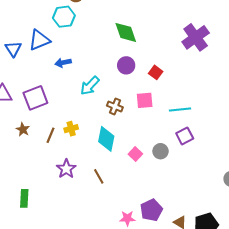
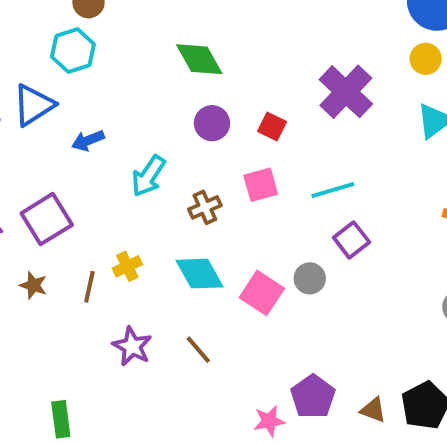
purple cross: (196, 37) -> (346, 92), moved
brown cross: (115, 106) -> (205, 207), turned -35
cyan diamond: (106, 139) -> (200, 274), turned -30
pink square: (135, 154) -> (262, 293), size x1.5

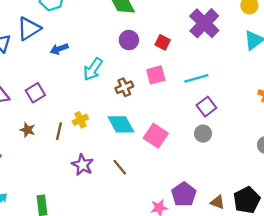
purple square: (47, 219) -> (35, 93), size x0.7
gray circle: (310, 278) -> (203, 134), moved

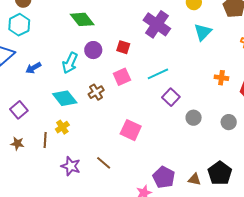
cyan arrow: (93, 69) -> (70, 63), moved
cyan diamond: (121, 124) -> (65, 98), moved
gray circle: (203, 134) -> (194, 118), moved

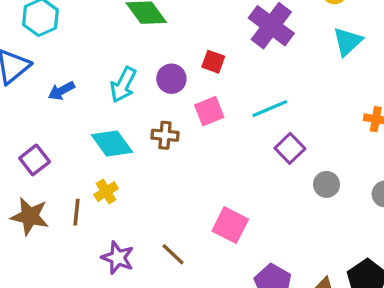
purple circle: (93, 50) -> (171, 79), moved
brown cross: (96, 92) -> (165, 135), turned 35
pink square: (131, 130) -> (230, 225), moved
brown star: (17, 144) -> (30, 216), size x1.6

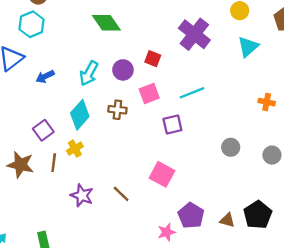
cyan diamond: (112, 144) -> (80, 115), turned 76
purple square: (290, 148) -> (172, 125), moved, turned 30
purple square: (35, 160) -> (43, 130), moved

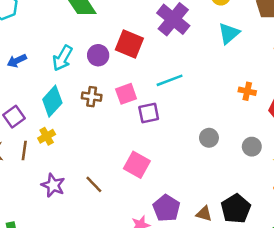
red square: (153, 59) -> (129, 44), size x1.6
pink square: (149, 94) -> (126, 94), moved

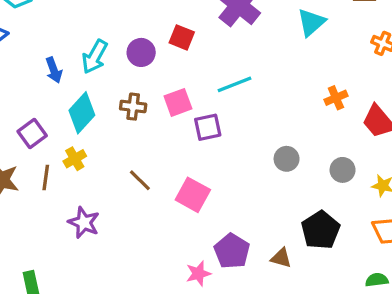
red square: (129, 44) -> (182, 37), size x0.7
blue arrow: (17, 61) -> (54, 70), moved, turned -84
orange cross: (247, 91) -> (336, 98), turned -35
brown line: (94, 184) -> (140, 180), moved
black pentagon: (236, 209) -> (321, 230), moved

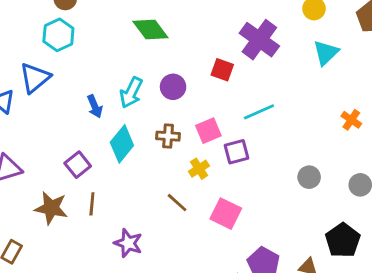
red square: (182, 37) -> (222, 70), moved
orange cross: (336, 98) -> (351, 120), turned -30
yellow cross: (75, 159) -> (199, 169), moved

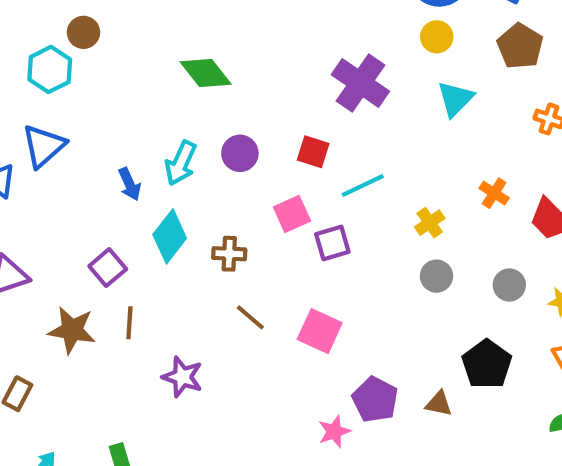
cyan hexagon: (58, 35) -> (50, 69), moved
red square: (222, 70) -> (313, 152), moved
brown cross: (168, 136) -> (229, 254), moved
yellow cross: (199, 169) -> (430, 223), moved

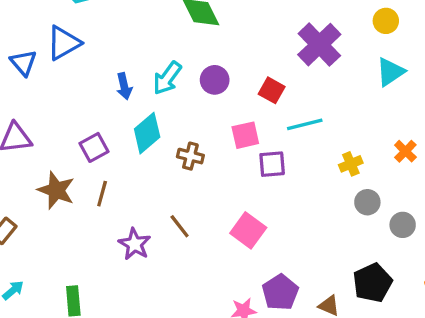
gray circle: (436, 276) -> (367, 202), moved
brown line: (250, 317) -> (180, 226), moved

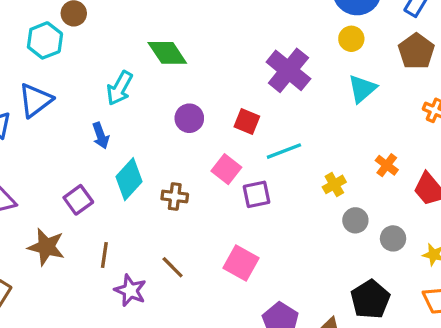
cyan arrow: (167, 78) -> (120, 88), moved
pink square: (245, 135) -> (226, 169), turned -32
brown line: (102, 194) -> (104, 255), moved

